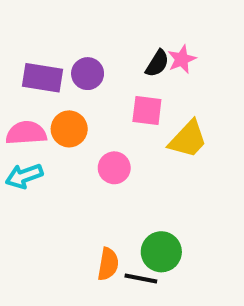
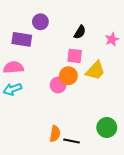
pink star: (182, 59) -> (112, 39), moved
purple circle: (88, 74) -> (40, 22), moved
orange circle: (69, 129) -> (68, 76), moved
green circle: (161, 252) -> (107, 128), moved

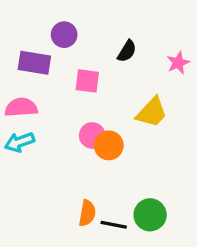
pink square: (75, 56) -> (87, 81), moved
orange circle: (68, 76) -> (109, 145), moved
green circle: (107, 128) -> (150, 215), moved

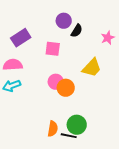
purple circle: (64, 35) -> (64, 21), moved
purple rectangle: (34, 63) -> (21, 38), turned -42
green circle: (150, 215) -> (77, 125), moved

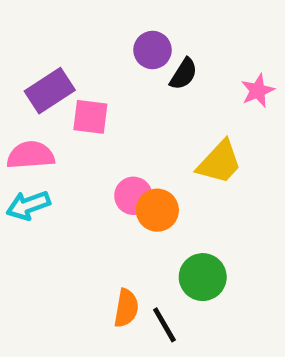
pink square: (53, 49) -> (90, 117), moved
green circle: (77, 125) -> (203, 277), moved
black line: (69, 136) -> (164, 325), turned 49

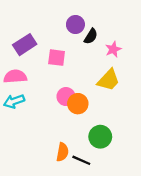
pink star: (258, 91) -> (113, 49), moved
pink square: (90, 117) -> (57, 58), moved
black line: (164, 325) -> (81, 160), turned -36

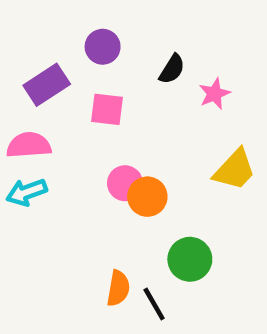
purple circle: (75, 25) -> (103, 47), moved
yellow trapezoid: (109, 80) -> (235, 170), moved
black line: (81, 160) -> (154, 304), turned 36

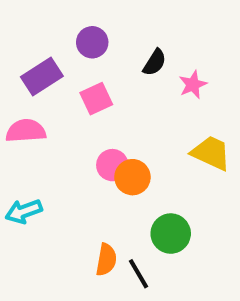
pink square: (107, 109) -> (96, 99), turned -32
yellow trapezoid: (235, 170) -> (211, 153), turned -108
cyan arrow: (27, 192) -> (24, 211), moved

